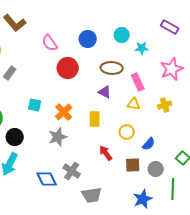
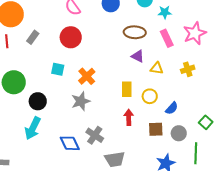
red circle: (68, 68) -> (71, 37), moved
pink rectangle: (138, 82) -> (167, 38), moved
purple triangle: (105, 92) -> (138, 56), moved
yellow rectangle: (95, 119) -> (127, 89), moved
red arrow: (106, 153) -> (129, 117), turned 35

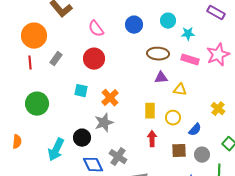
pink rectangle: (167, 38) -> (190, 60), turned -48
purple triangle: (138, 56) -> (161, 78), turned -32
yellow cross: (188, 69) -> (218, 109), moved, turned -32
black circle: (38, 101) -> (82, 138), moved

